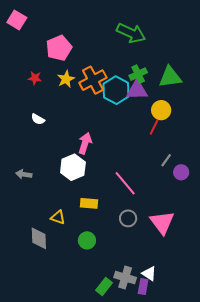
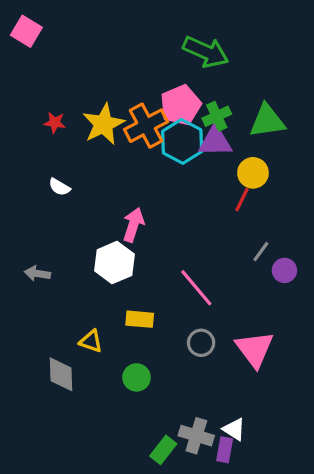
pink pentagon: (59, 48) -> (181, 105), moved
yellow star: (66, 79) -> (104, 124), size x1.5

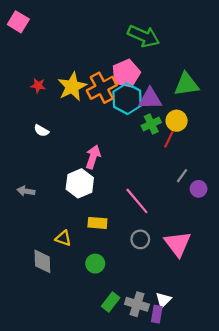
green cross: (217, 116) -> (151, 124), moved
white triangle: (234, 429) -> (163, 300), turned 42
green rectangle: (163, 450) -> (111, 302), moved

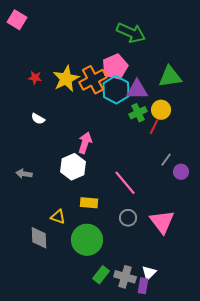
green circle: (95, 264) -> (87, 240), size x1.8

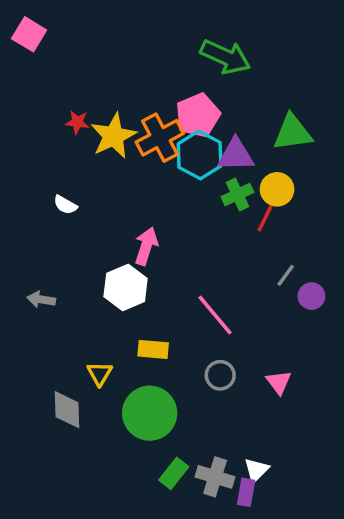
red star: (35, 78) -> (77, 122), moved
yellow triangle: (58, 217) -> (100, 374), turned 42
pink triangle: (162, 222) -> (279, 382), size x0.6

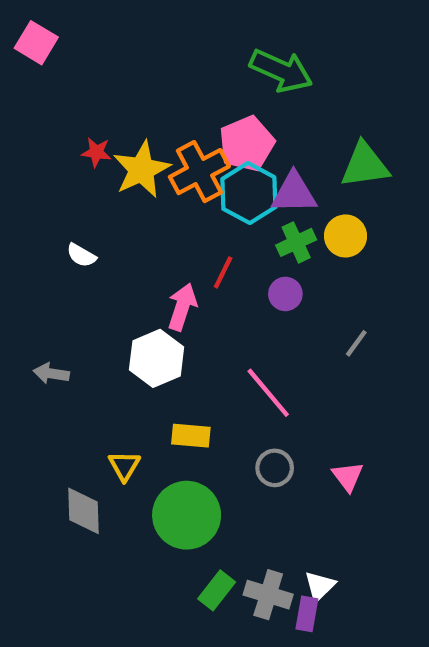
red line: (265, 219) -> (223, 272), moved
purple circle: (311, 296) -> (285, 294), moved

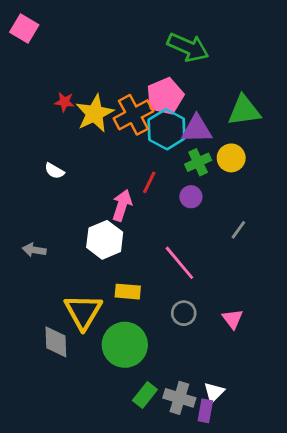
yellow triangle: (124, 466) -> (83, 312), size x1.8

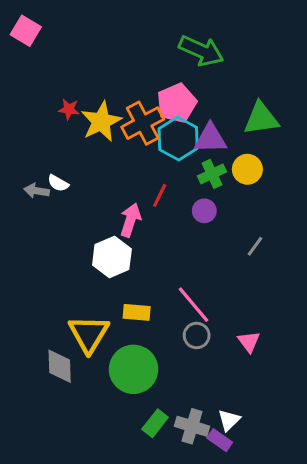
gray arrow: (34, 250) -> (37, 191), moved
pink line: (179, 263) -> (194, 305), moved
purple rectangle: (205, 411) -> (220, 440), turned -65

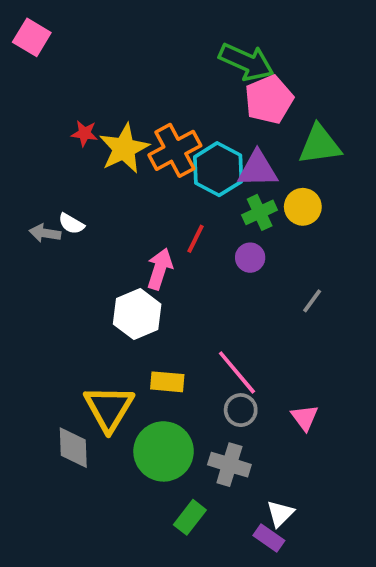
pink pentagon: (177, 103) -> (269, 100), moved
gray cross: (192, 426) -> (229, 465), moved

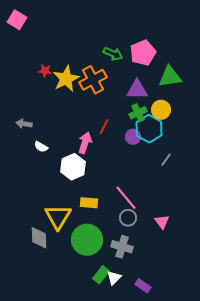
green arrow: (246, 62) -> (113, 54), moved, size x0.7
cyan hexagon: (218, 169) -> (149, 129), moved
white semicircle: (71, 224) -> (41, 147), moved
white triangle: (280, 514) -> (114, 278), moved

